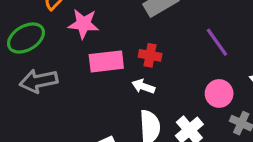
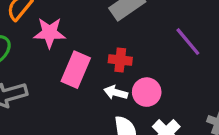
pink rectangle: (106, 61) -> (76, 70), turned -56
pink circle: (219, 93) -> (147, 92), moved

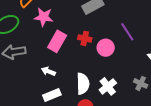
white arrow: (116, 92) -> (48, 71), moved
pink circle: (147, 92) -> (106, 48), moved

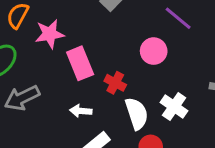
red cross: (85, 38) -> (115, 83), moved, turned 32
pink rectangle: (57, 41) -> (80, 63), turned -35

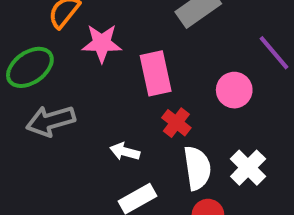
pink rectangle: (80, 63) -> (156, 73), moved

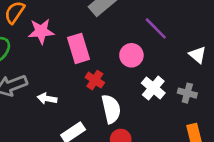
white arrow: (125, 152) -> (47, 99), moved
white cross: (248, 168) -> (153, 88), moved

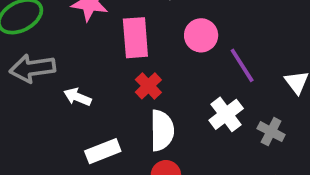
purple line: (156, 28) -> (242, 65), moved
pink circle: (131, 55) -> (201, 35), moved

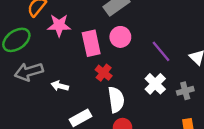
pink circle: (201, 35) -> (120, 37), moved
gray cross: (271, 132) -> (185, 91), turned -35

